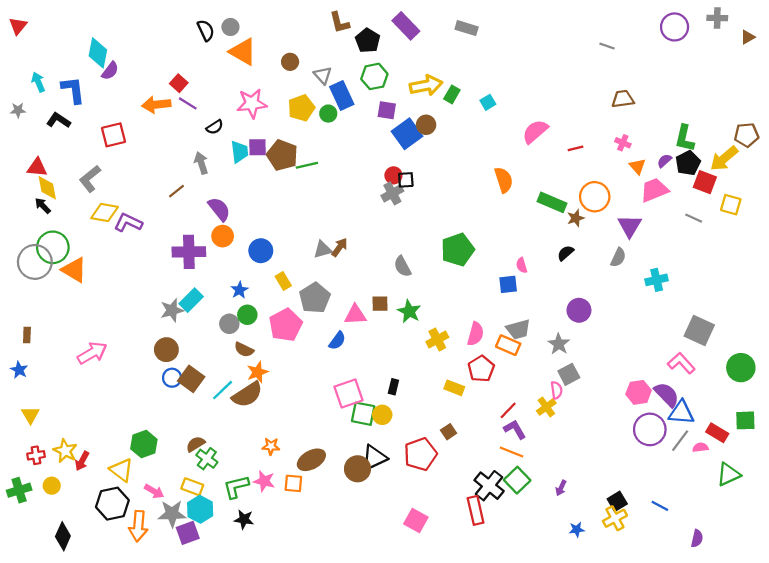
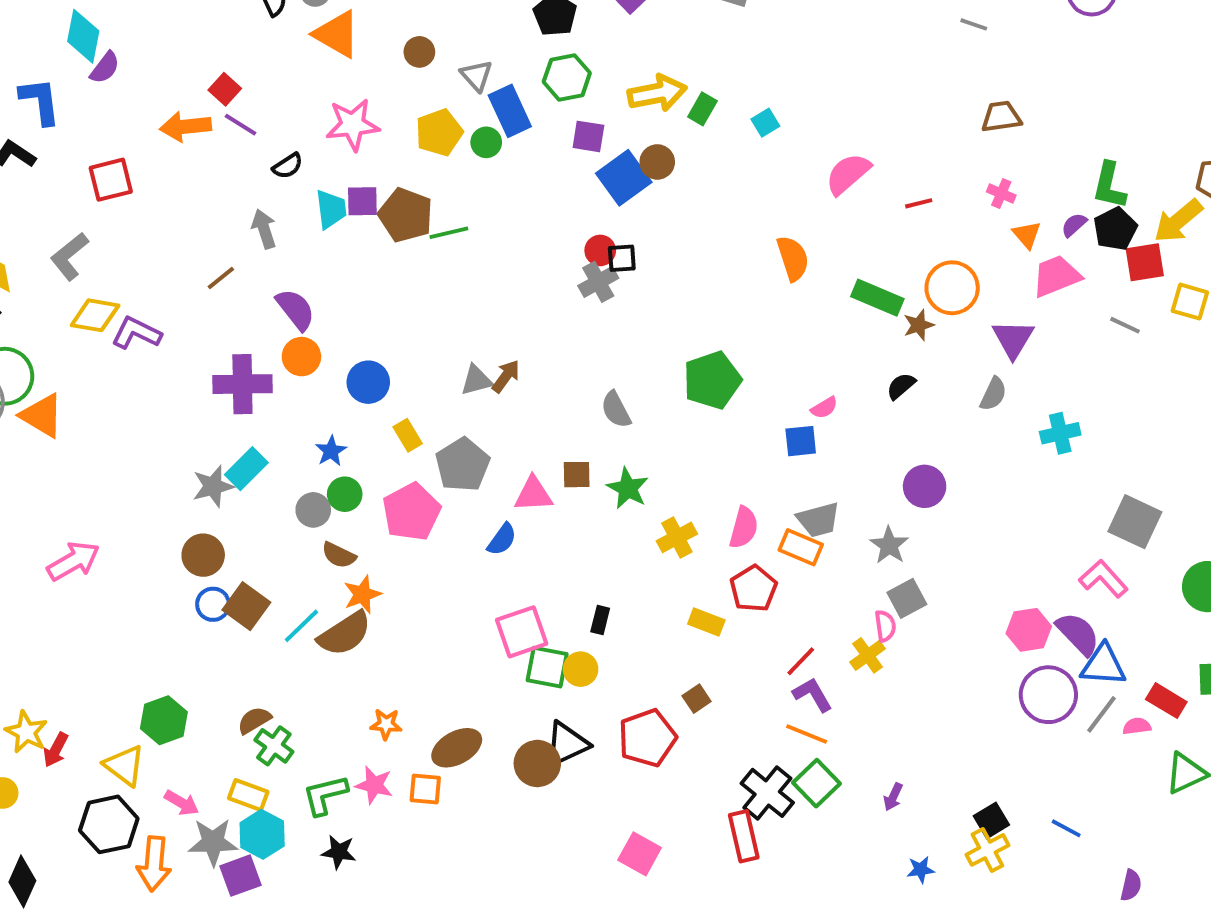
red square: (705, 182) -> (1145, 262), turned -30
pink semicircle: (522, 265) -> (824, 408), turned -104

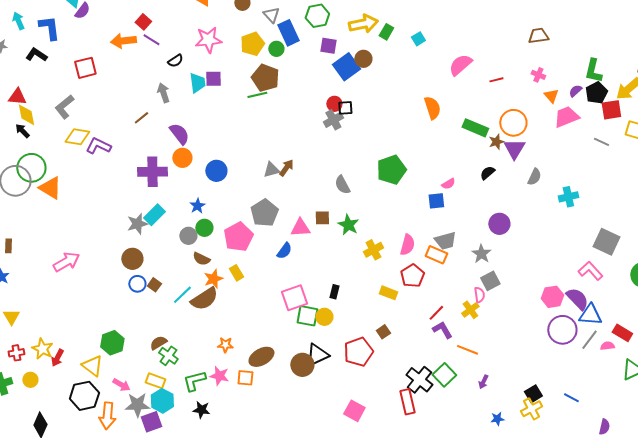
brown pentagon: (406, 215) -> (265, 78), moved
purple triangle: (1013, 339) -> (514, 149), moved
yellow rectangle: (408, 435) -> (236, 273), moved
brown square: (246, 606) -> (154, 285), size x0.6
orange line: (807, 734) -> (467, 350), moved

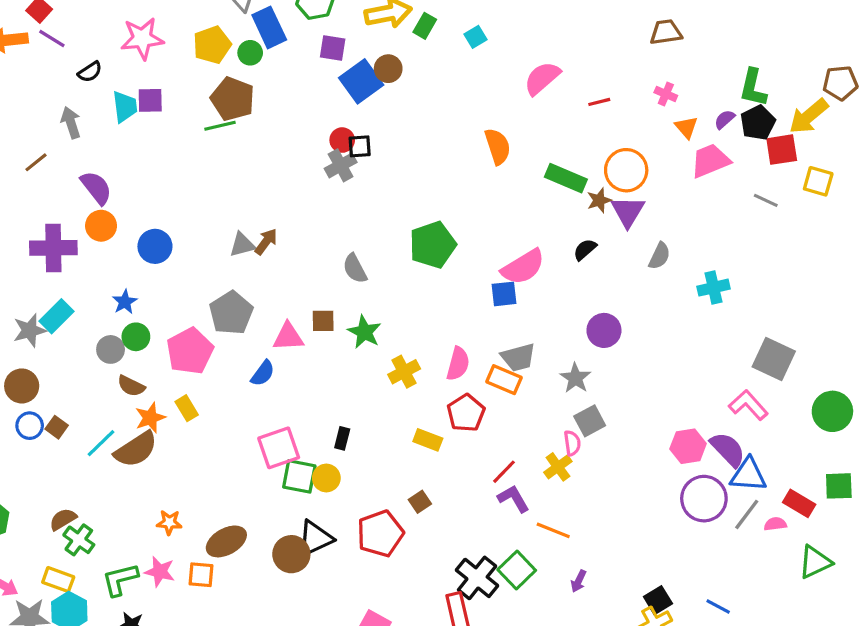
pink semicircle: (448, 184) -> (523, 267), size x2.0

